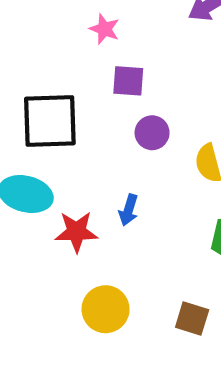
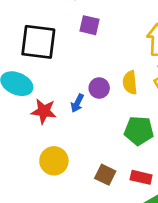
purple circle: (152, 133) -> (99, 88), moved

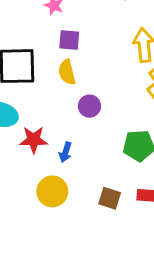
yellow semicircle: (130, 82) -> (67, 72), moved
blue arrow: (77, 103) -> (65, 152), moved

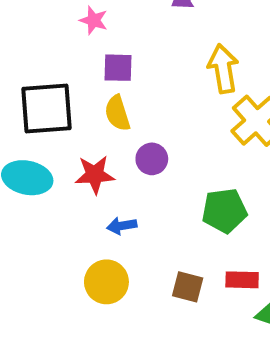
red star: (34, 140) -> (95, 175), moved
blue arrow: (65, 152) -> (122, 226), turned 66

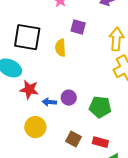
purple square: (118, 68) -> (78, 27), moved
purple circle: (152, 159) -> (69, 98), moved
red star: (95, 175) -> (29, 89), moved

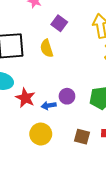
purple square: (78, 27) -> (59, 23), turned 35
red star: (29, 89) -> (25, 98), turned 30

